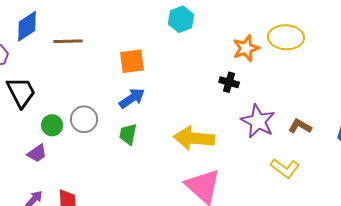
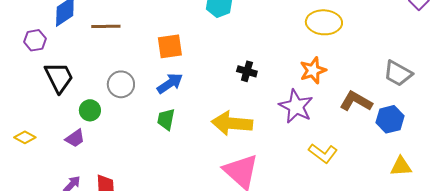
orange star: (246, 48) -> (313, 70), moved
black cross: (229, 82) -> (247, 71), moved
gray circle: (84, 119) -> (121, 84), moved
brown L-shape: (300, 126) -> (356, 101), moved, size x1.4

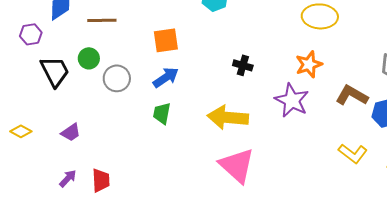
green circle: (90, 110) -> (89, 58), moved
yellow L-shape: (323, 153) -> (353, 153), moved

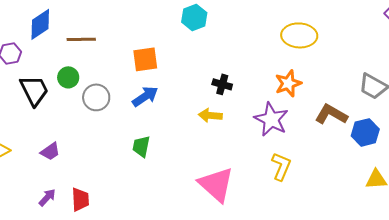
green trapezoid: (162, 113) -> (141, 146), moved
yellow arrow: (228, 117) -> (210, 115), moved, size x0.6
yellow L-shape: (353, 153) -> (281, 166), moved, turned -104

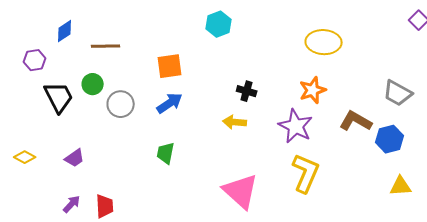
blue diamond: (40, 24) -> (65, 31), size x0.7
yellow L-shape: (281, 166) -> (306, 173), size x1.4

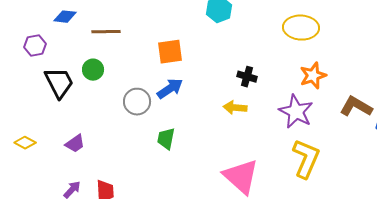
blue diamond: (65, 31) -> (65, 17), turned 40
yellow ellipse: (324, 42) -> (301, 28), moved
gray circle: (121, 104) -> (137, 102), moved

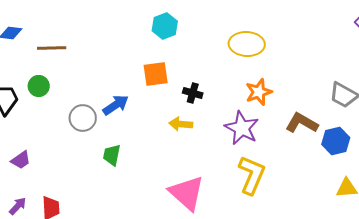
orange square: (170, 52) -> (156, 74), moved

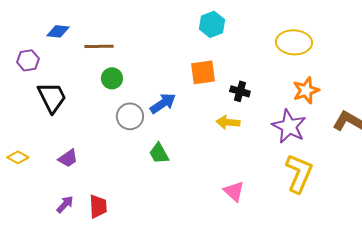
green circle: (39, 86) -> (112, 78), moved
green trapezoid: (112, 155) -> (159, 153), turned -40
pink triangle: (187, 193) -> (234, 191), size x0.6

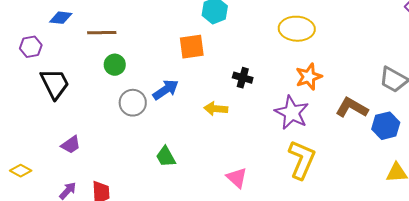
orange square: (203, 72) -> (192, 47), moved
yellow arrow: (228, 122) -> (216, 109), moved
green trapezoid: (159, 153) -> (166, 157), moved
yellow diamond: (18, 157) -> (21, 171), moved

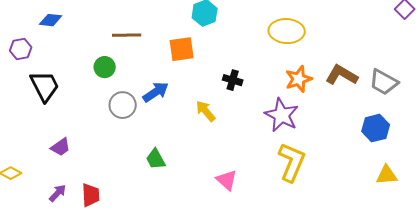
brown line: (102, 33) -> (127, 35), moved
brown L-shape: (352, 108) -> (342, 75), moved
yellow arrow: (216, 109) -> (206, 111), turned 45

